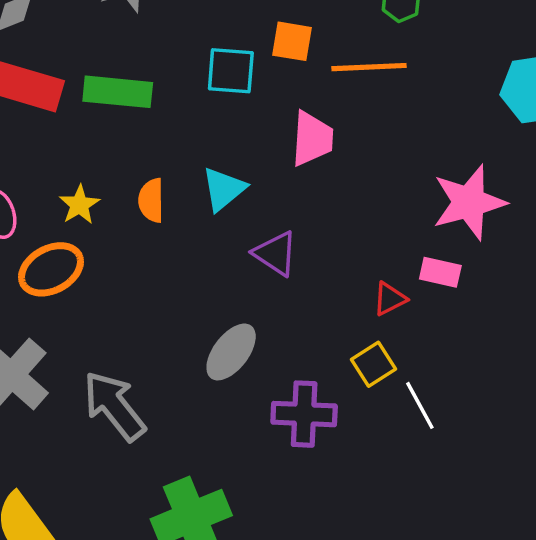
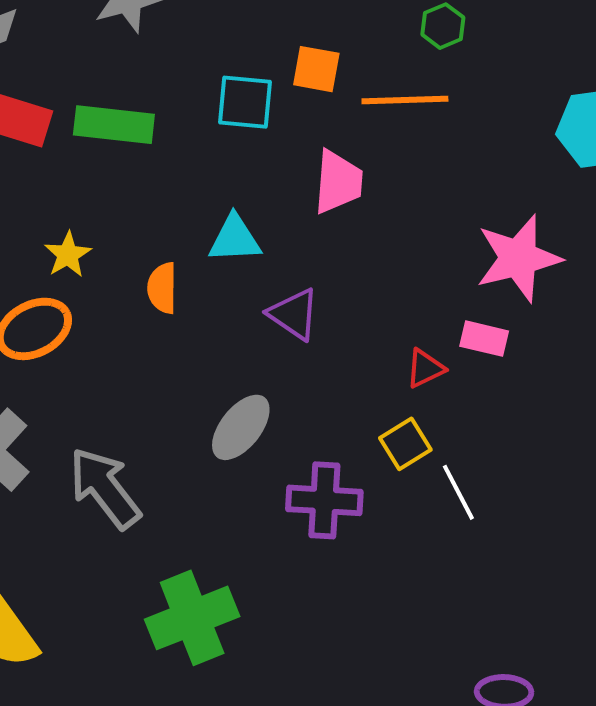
cyan triangle: (224, 189) -> (235, 239), turned 36
orange semicircle: (151, 200) -> (162, 288), moved

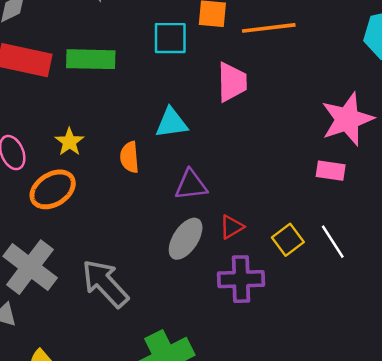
purple triangle: (294, 314) -> (191, 185), moved, turned -36
red triangle: (425, 368) -> (232, 227), moved
white line: (458, 492) -> (333, 242), moved

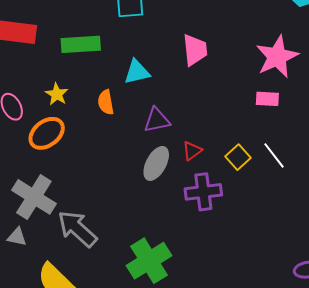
green rectangle: (91, 59) -> (81, 44), moved
pink trapezoid: (232, 82) -> (195, 50), moved
gray arrow: (105, 283) -> (77, 229), moved

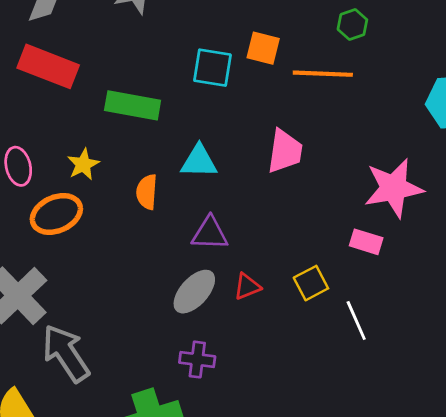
yellow square: (238, 157) -> (311, 283), moved
purple cross: (203, 192) -> (197, 360), moved, size x0.7

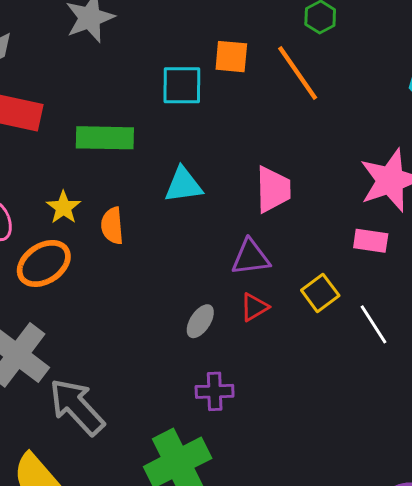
orange line: (323, 74) -> (298, 73), turned 62
pink trapezoid: (285, 151) -> (273, 189), moved
orange semicircle: (147, 192) -> (112, 226), moved
purple triangle: (210, 233) -> (251, 257), moved
gray ellipse: (194, 292) -> (200, 321), size x0.7

